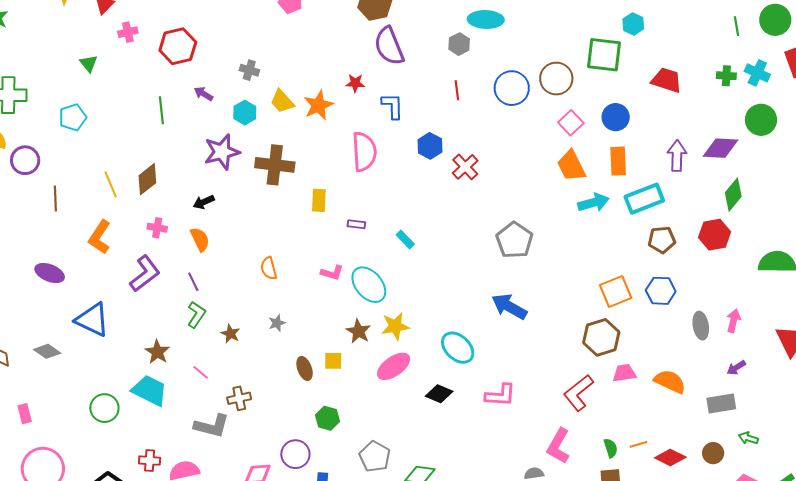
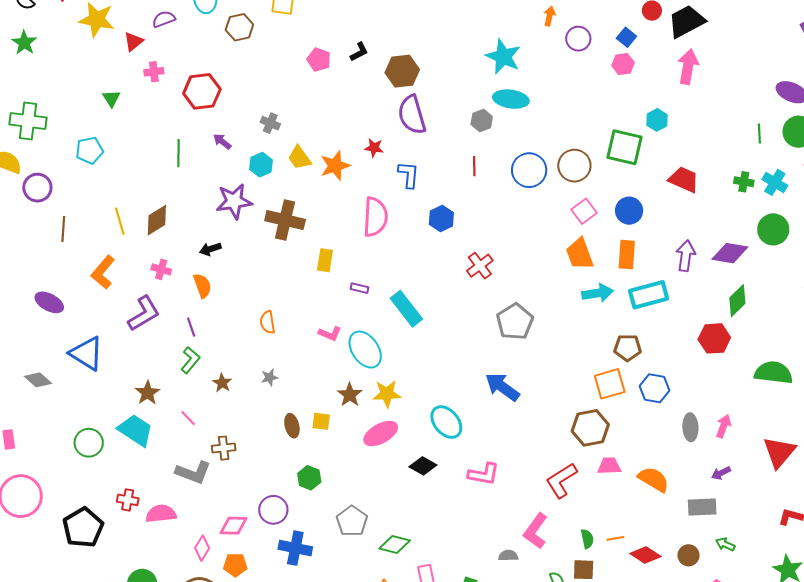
red cross: (465, 167) -> (480, 266), moved
cyan rectangle: (405, 239) -> (406, 309), size x1.8
brown pentagon: (662, 240) -> (628, 348), moved

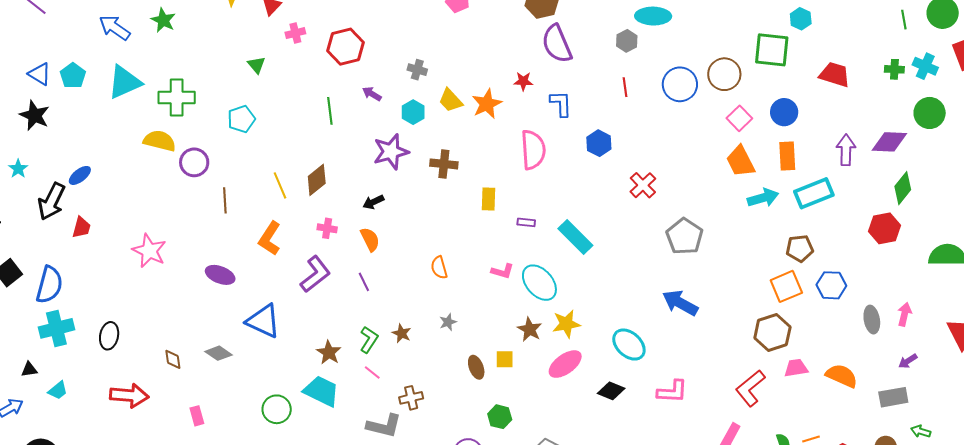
brown cross: (285, 220) -> (444, 164), size x0.7
green L-shape: (190, 360) -> (369, 340), moved

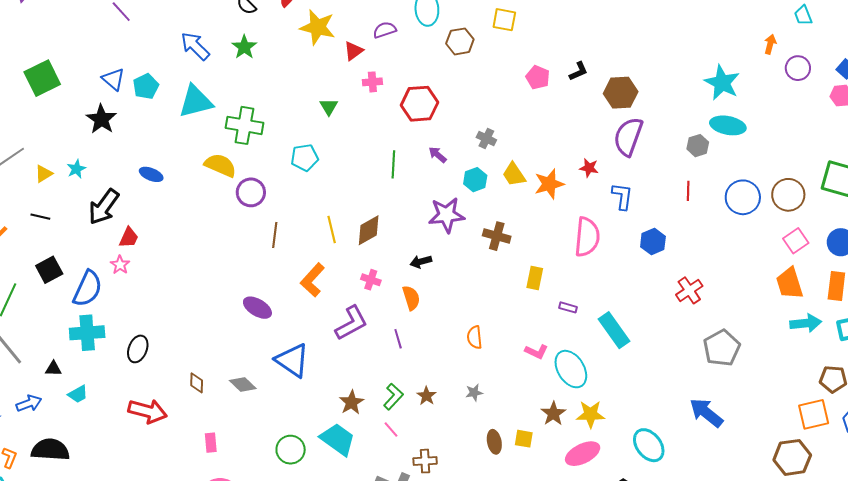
purple semicircle: (557, 44) -> (628, 137), turned 33
blue ellipse: (80, 175) -> (151, 174), moved, turned 50
pink star: (149, 251) -> (120, 265), moved, size x0.6

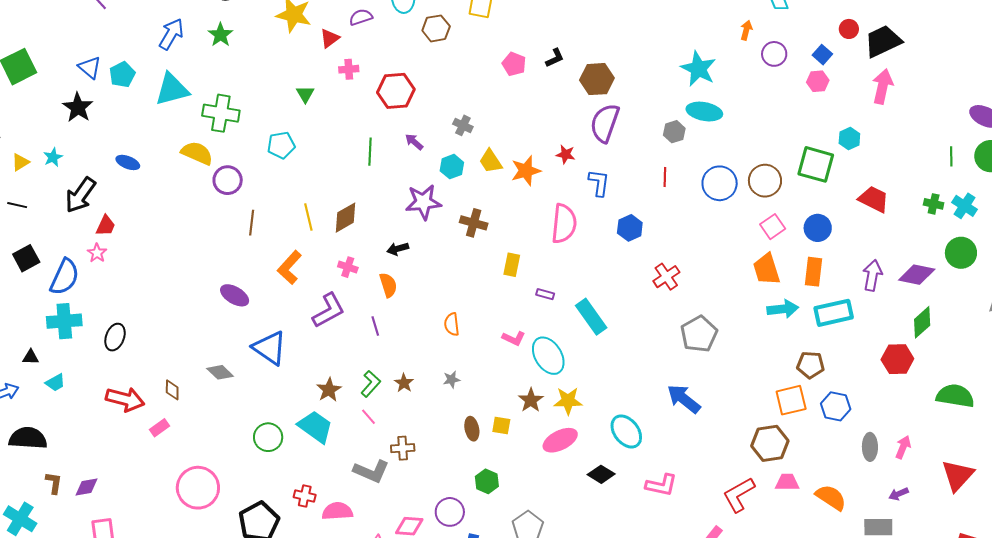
blue arrow: (195, 46) -> (171, 34), turned 76
brown diamond: (197, 383) -> (172, 390), moved
pink rectangle: (211, 443) -> (160, 428), moved, turned 60

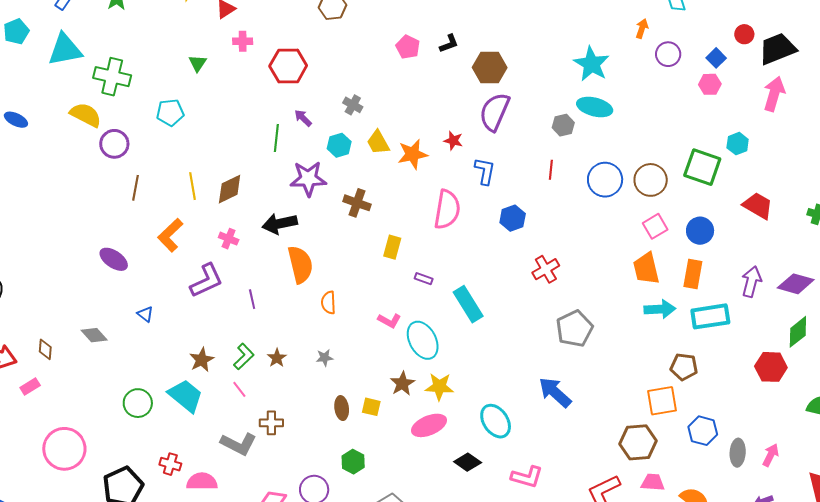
green line: (370, 152) -> (276, 138), moved
black arrow: (398, 249) -> (280, 224), size x1.6
orange semicircle: (388, 285) -> (300, 264), moved, size x1.5
blue triangle: (270, 348) -> (145, 314), size x0.5
blue hexagon: (836, 406) -> (703, 431), moved

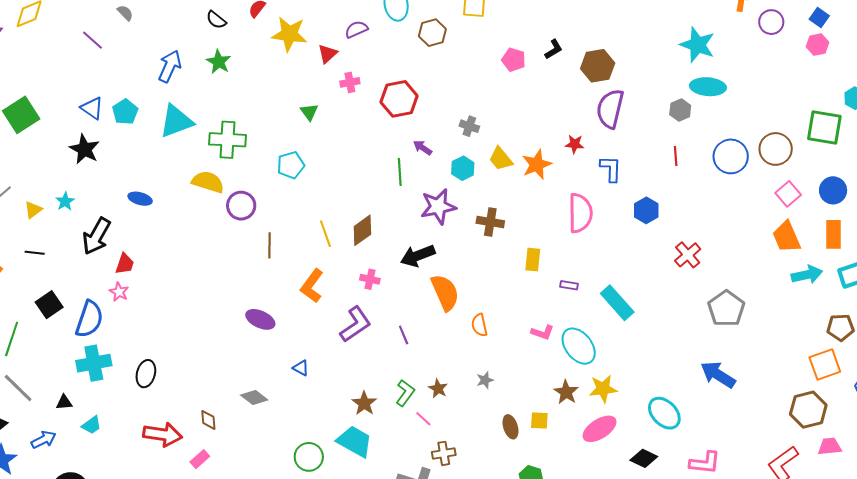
pink line: (239, 389) -> (423, 419), moved

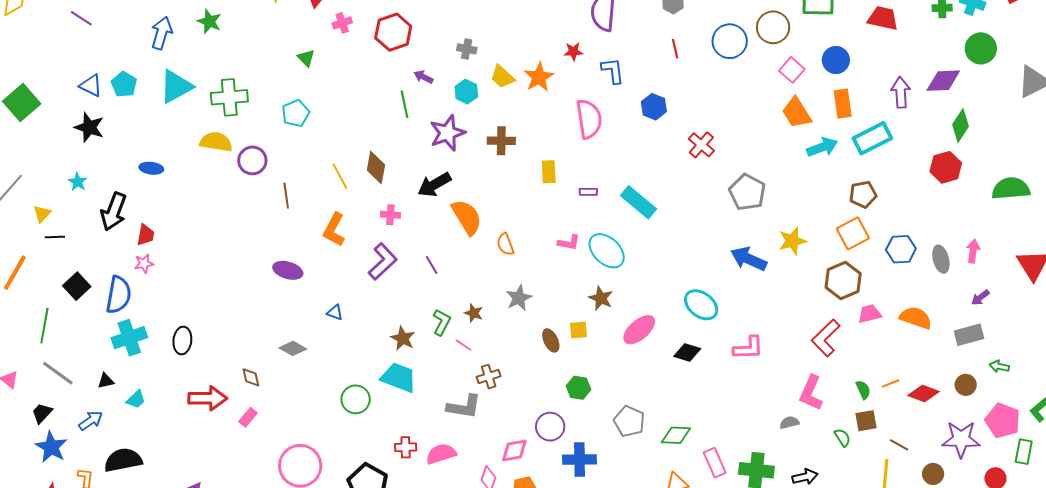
yellow triangle: (33, 210) -> (42, 214), moved
brown diamond: (362, 230) -> (376, 167), turned -36
pink star: (119, 292) -> (144, 263), turned -30
gray star: (485, 380) -> (519, 298), size x1.5
yellow star: (603, 389) -> (792, 241), moved

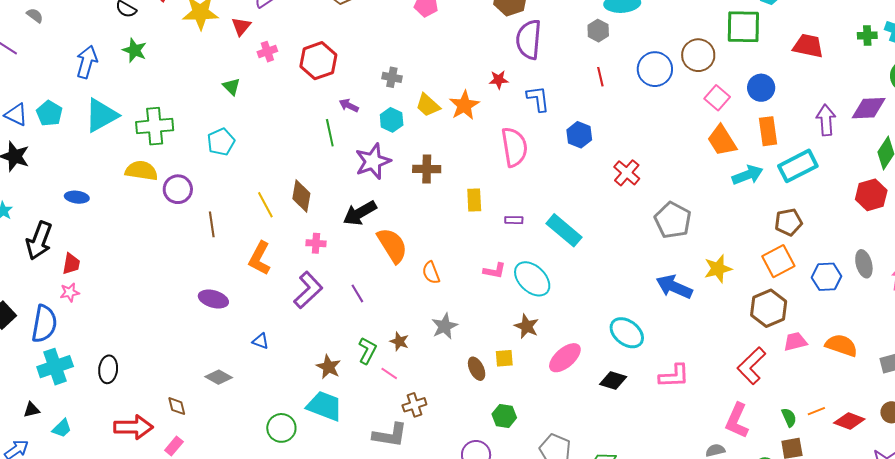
gray ellipse: (941, 259) -> (864, 264), moved

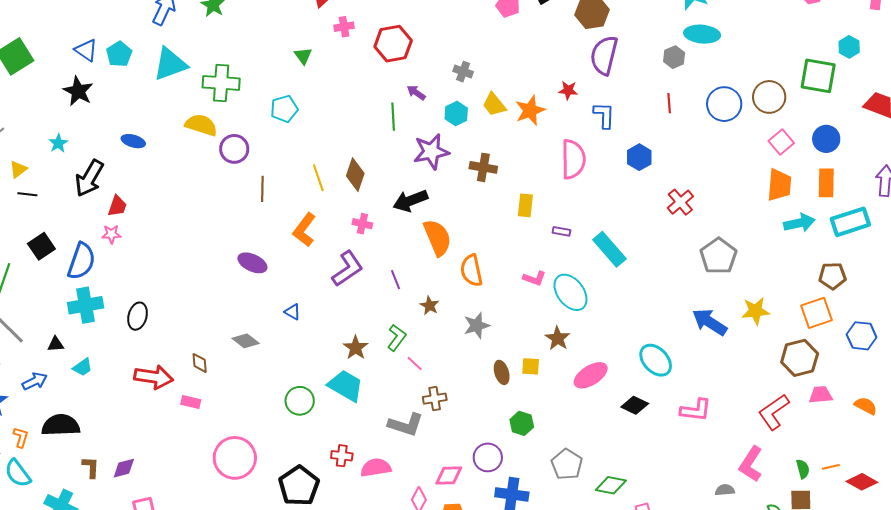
orange trapezoid: (722, 141) -> (779, 185), turned -152
orange semicircle: (431, 273) -> (471, 270), size x1.4
brown star: (399, 341) -> (430, 306), moved
orange semicircle: (841, 345) -> (866, 406), size x0.7
pink rectangle: (174, 446) -> (191, 402), turned 54

